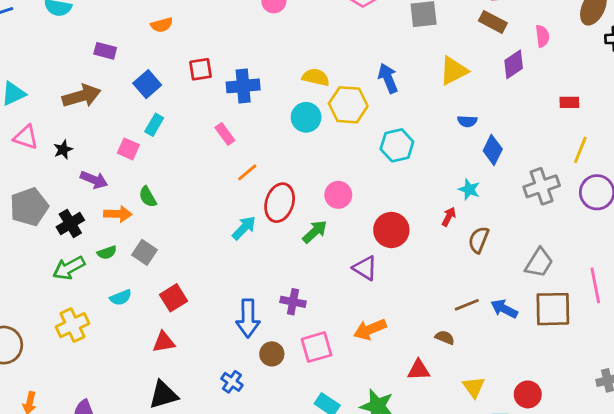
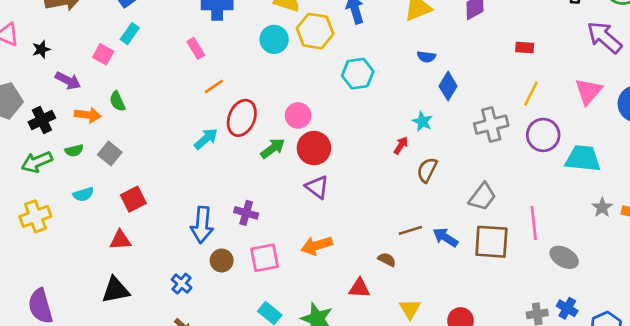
red circle: (391, 230) -> (314, 148), moved

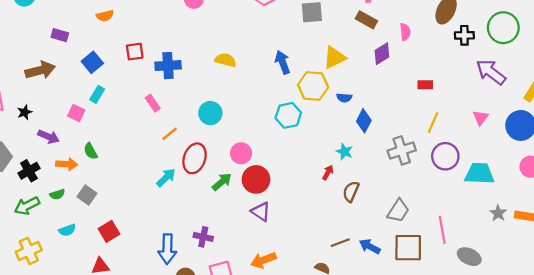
yellow hexagon: (315, 31) -> (313, 86), moved
cyan circle: (274, 39) -> (210, 113), moved
pink triangle: (588, 91) -> (481, 118), size x0.7

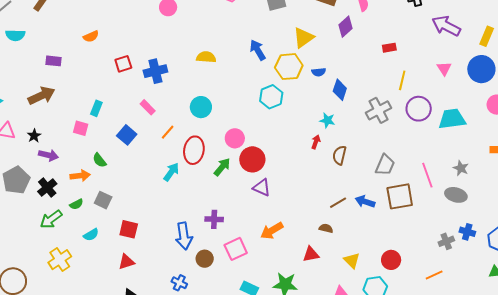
blue square: (92, 62) -> (127, 135), moved
purple arrow: (48, 137) -> (48, 155), moved
gray star: (498, 213) -> (461, 168), moved
red square: (109, 231) -> (129, 229), turned -36

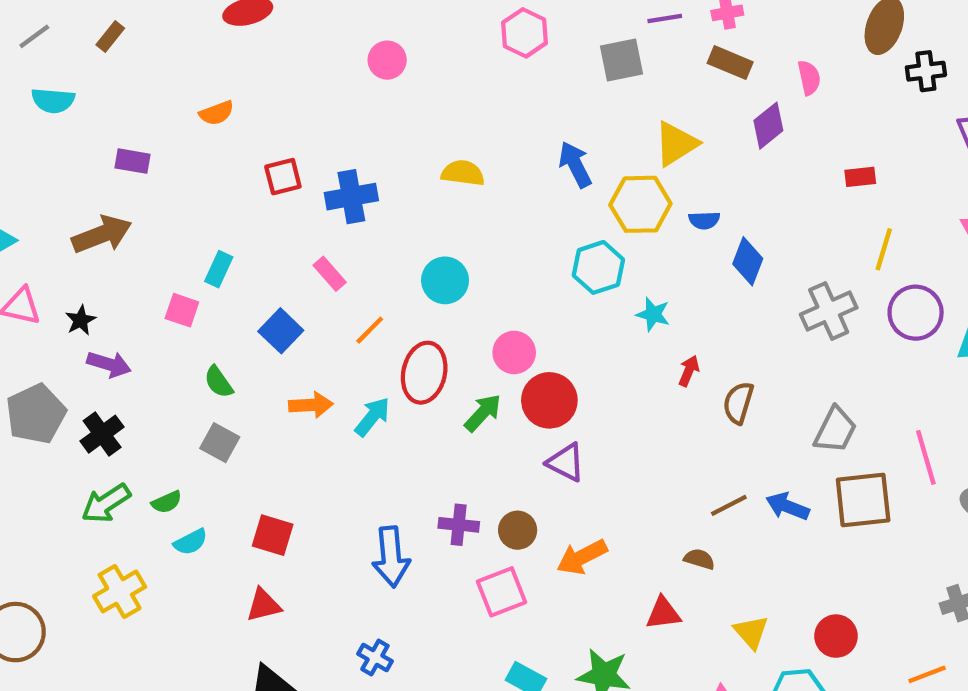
cyan star: (327, 120) -> (653, 314), moved
orange arrow: (80, 176) -> (311, 405), moved
gray square: (103, 200) -> (220, 443), moved
green semicircle: (76, 204) -> (167, 502), moved
brown circle: (205, 259) -> (518, 530), moved

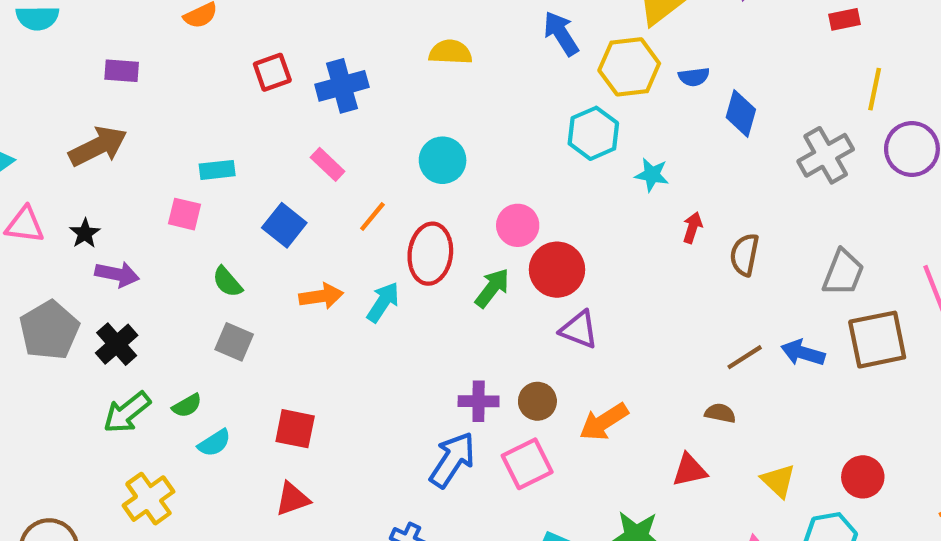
cyan rectangle: (219, 269) -> (217, 170), turned 64
blue arrow: (391, 557) -> (452, 460), moved, turned -136

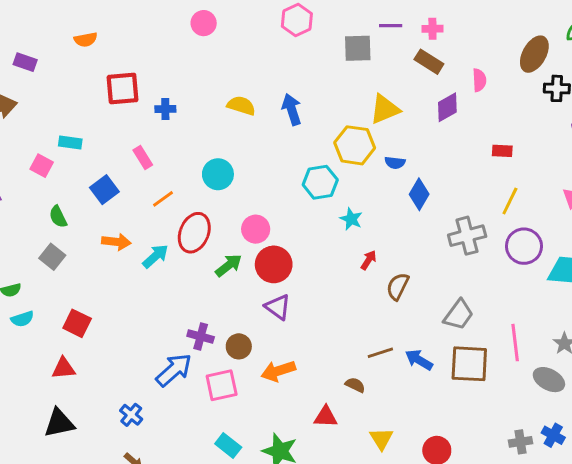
blue arrow: (561, 33) -> (292, 109), moved
red square: (272, 72) -> (123, 89), size x1.4
blue cross: (342, 86) -> (165, 109), size x0.6

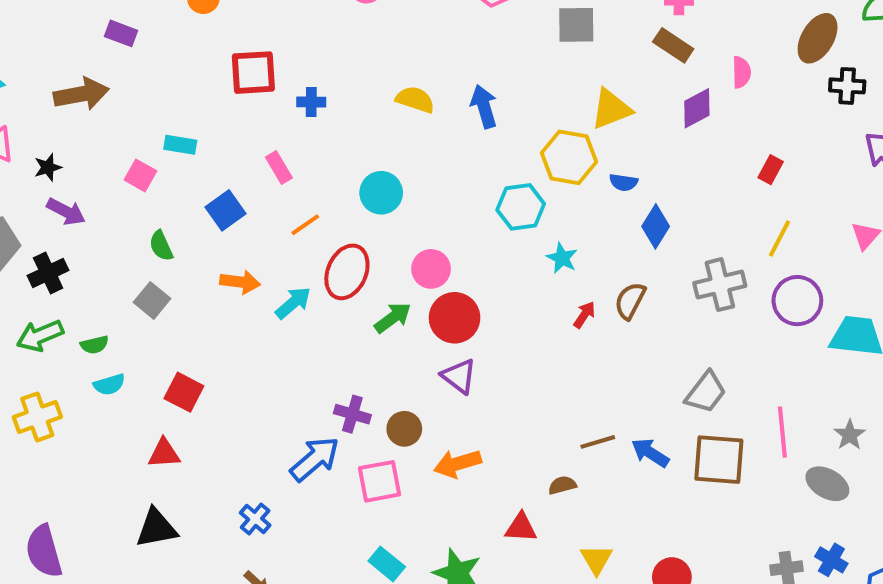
red rectangle: (502, 151) -> (771, 170), turned -66
brown semicircle: (398, 286) -> (630, 301), moved
brown semicircle: (355, 385) -> (562, 485), turned -42

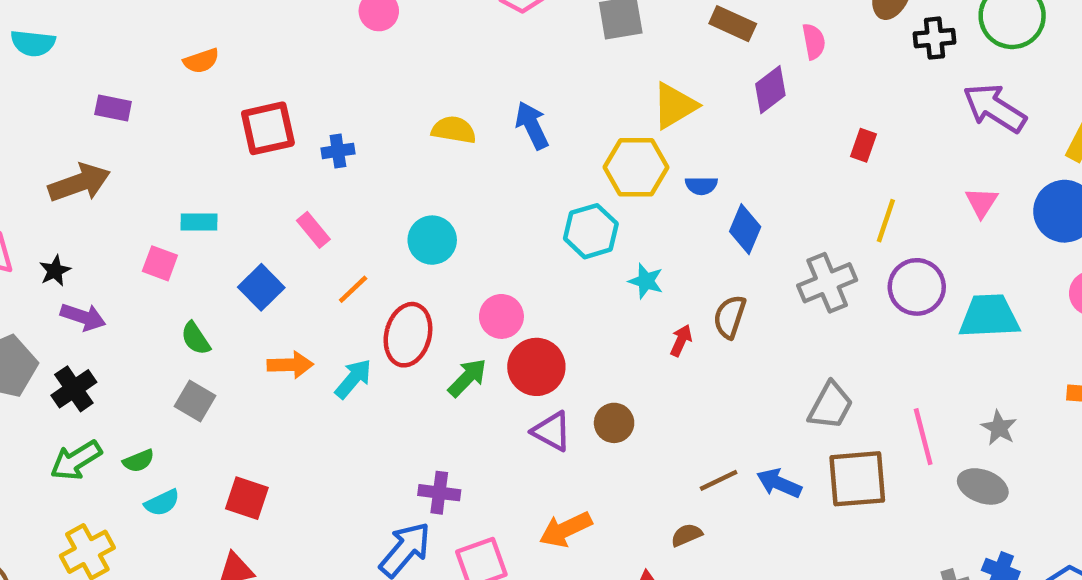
brown circle: (404, 429) -> (614, 423), moved

